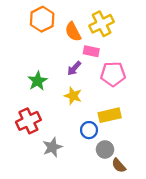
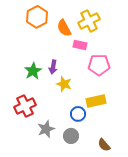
purple arrow: (74, 68) -> (53, 67), moved, turned -32
gray circle: (105, 149) -> (71, 136), moved

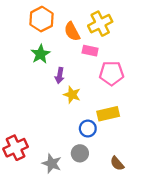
green star: (33, 71) -> (40, 54), moved
red cross: (25, 106) -> (16, 148), moved
gray star: (46, 129) -> (52, 163), moved, turned -30

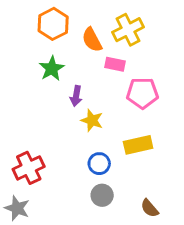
blue circle: (88, 129) -> (99, 164), moved
red cross: (16, 148) -> (29, 168), moved
gray star: (52, 163) -> (17, 208), moved

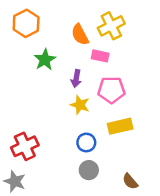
orange hexagon: (53, 24) -> (26, 23), moved
pink pentagon: (142, 93) -> (111, 90), moved
purple arrow: (76, 96) -> (76, 79), moved

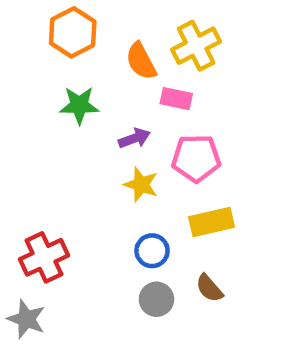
orange hexagon: (26, 23) -> (73, 32), moved
green star: (45, 60) -> (79, 105), turned 30
purple arrow: (76, 79) -> (134, 138), turned -120
brown semicircle: (130, 181) -> (209, 288), moved

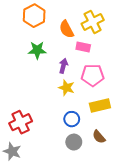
purple arrow: (134, 138) -> (63, 66), turned -56

